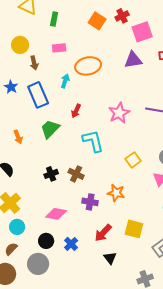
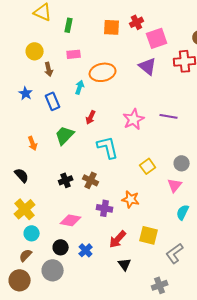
orange square: (97, 21) -> (112, 27), turned -30
purple triangle: (133, 60) -> (148, 66), turned 48
blue rectangle: (38, 95) -> (53, 101), size x0.7

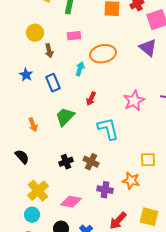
yellow square: (148, 166) -> (148, 160), moved, turned 35
yellow cross: (25, 209) -> (38, 191), moved

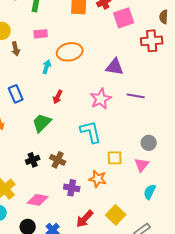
purple triangle: (148, 48) -> (115, 67), moved, turned -30
blue rectangle: (53, 83) -> (16, 94), moved
green trapezoid: (65, 117) -> (42, 123), moved
cyan L-shape: (108, 129) -> (91, 132), moved
yellow square: (149, 217) -> (116, 215), turned 30

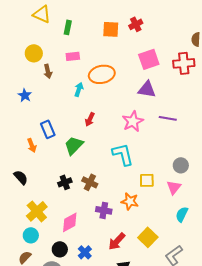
pink square: (124, 18) -> (149, 59), moved
blue rectangle: (16, 94) -> (48, 129), moved
pink diamond: (38, 200) -> (70, 222), turned -40

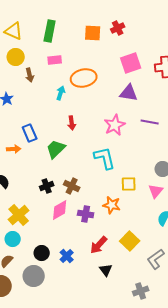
yellow triangle: (42, 14) -> (14, 31), moved
green rectangle: (68, 27) -> (50, 31), size x1.5
red arrow: (90, 119) -> (72, 123), turned -32
orange arrow: (32, 145) -> (14, 149), turned -72
pink diamond: (70, 222) -> (60, 210), moved

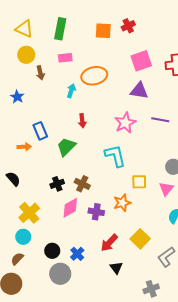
orange star: (112, 205) -> (122, 203), turned -30
gray circle: (34, 276) -> (60, 274), moved

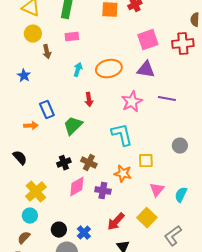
orange ellipse: (94, 76) -> (109, 69), moved
pink triangle: (166, 189) -> (157, 190), moved
orange star: (122, 203) -> (123, 174), moved, turned 30

